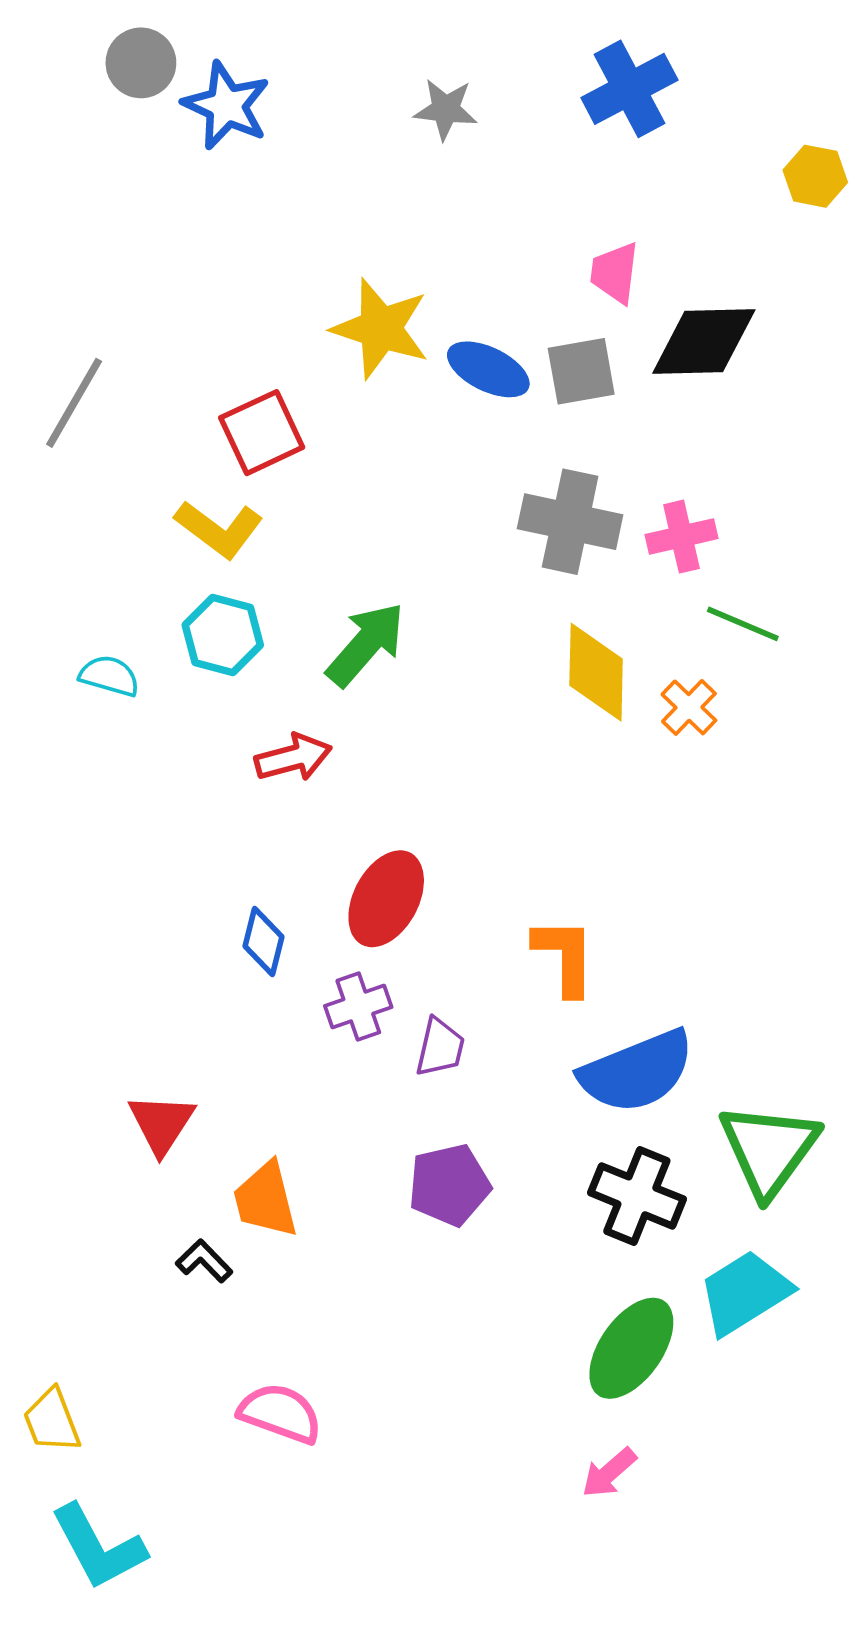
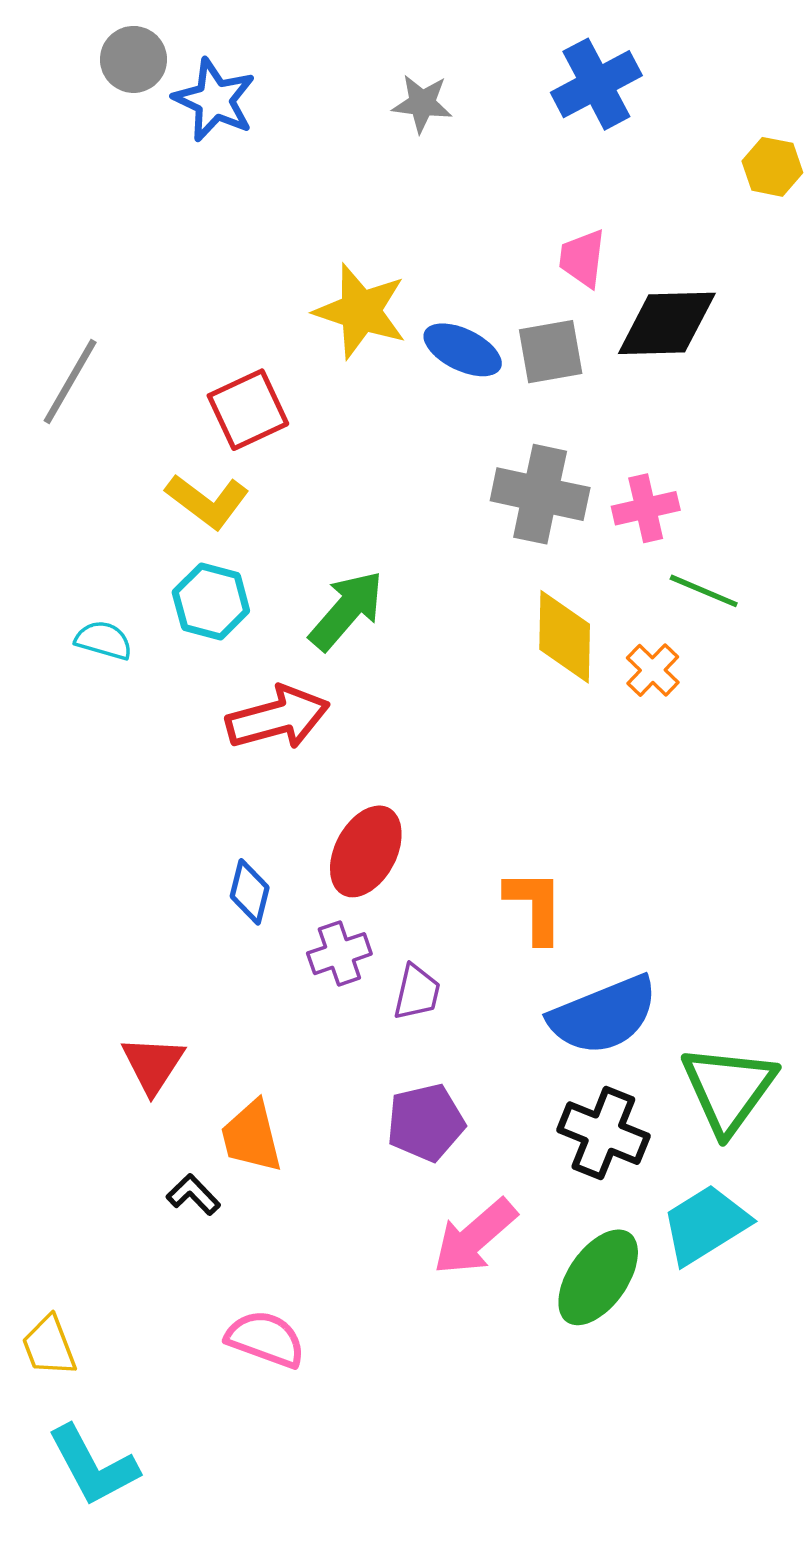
red arrow: (293, 758) -> (278, 718), size x1.4
pink arrow: (609, 1473) -> (475, 1237), moved, size x1.6

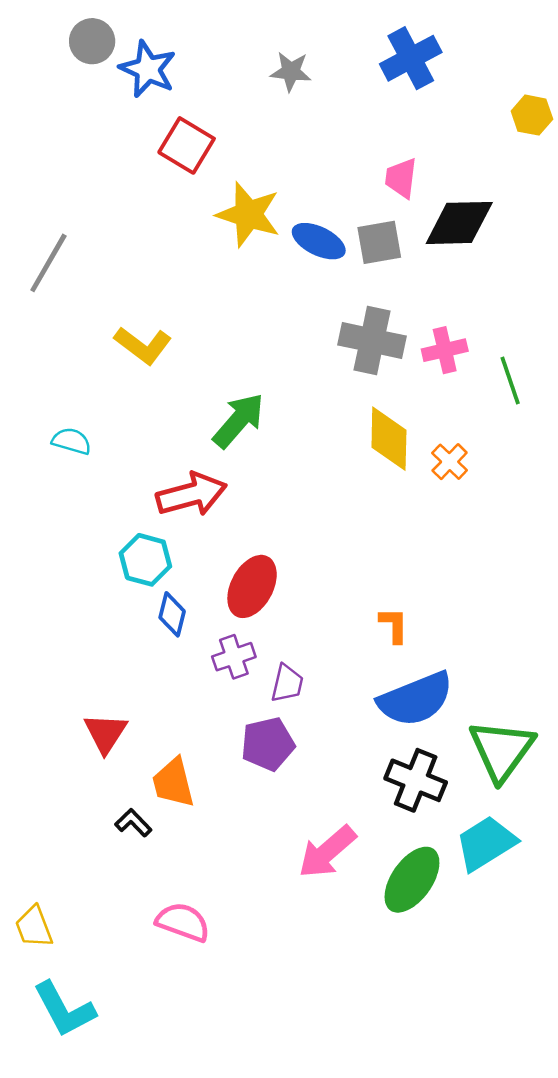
red square: (248, 410) -> (187, 145), moved, turned -34
green line: (704, 591) -> (510, 380), moved, turned 48
cyan hexagon: (211, 602) -> (145, 560), moved
orange L-shape: (535, 906) -> (394, 625), moved, size x0.7
purple pentagon: (426, 1122) -> (268, 744), moved

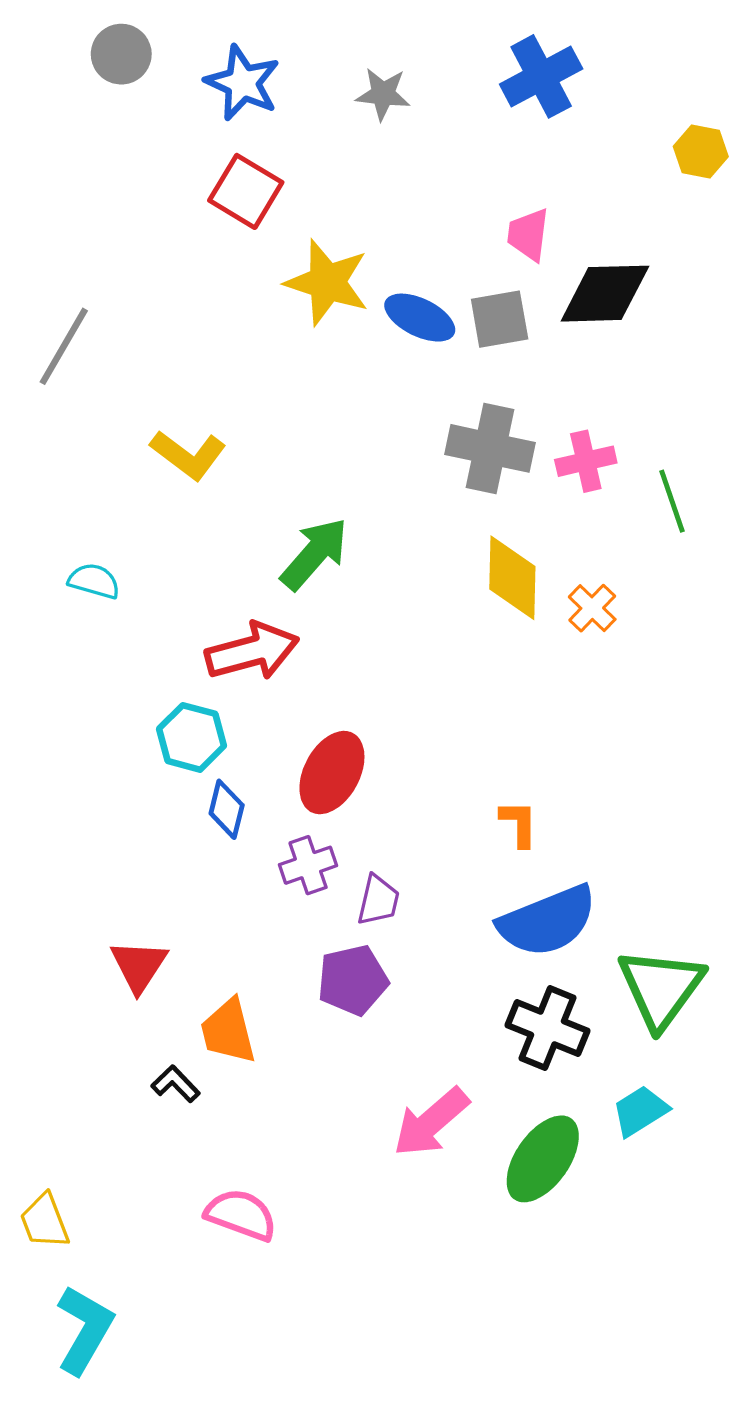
blue star: (148, 69) -> (243, 83), moved
cyan trapezoid: (486, 843) -> (640, 1111), size x0.7
cyan L-shape: (64, 1009) -> (85, 1330), turned -122

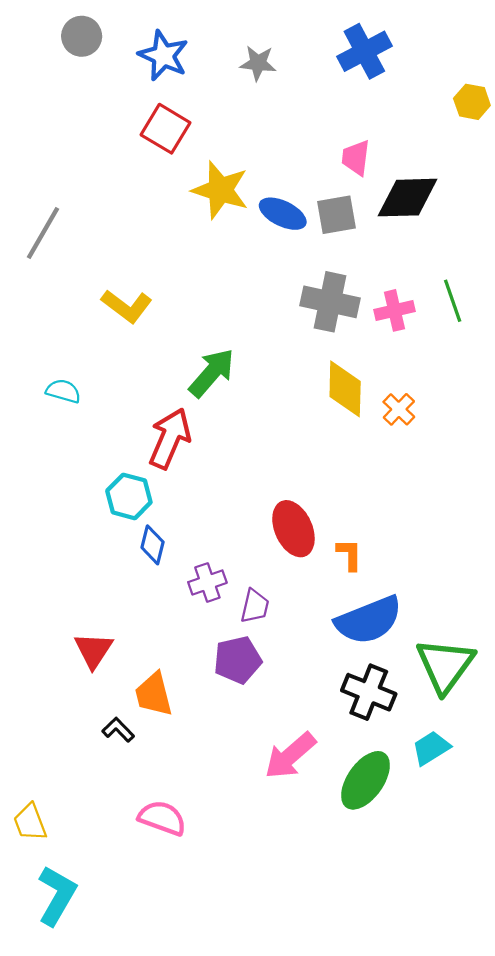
green line: (672, 501) -> (453, 301), moved
red arrow: (252, 651) -> (170, 438), turned -52
red ellipse: (332, 773) -> (293, 529), moved, turned -52

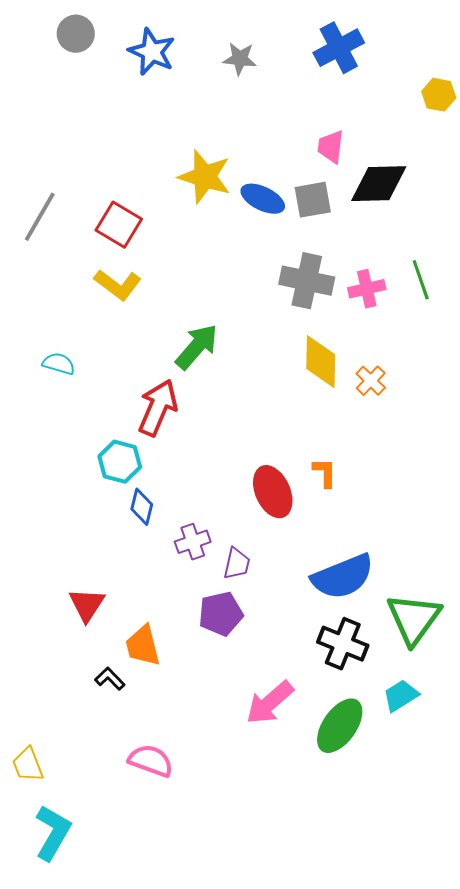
red square: (165, 129) -> (119, 225), moved
orange L-shape: (349, 555) -> (325, 473), moved

